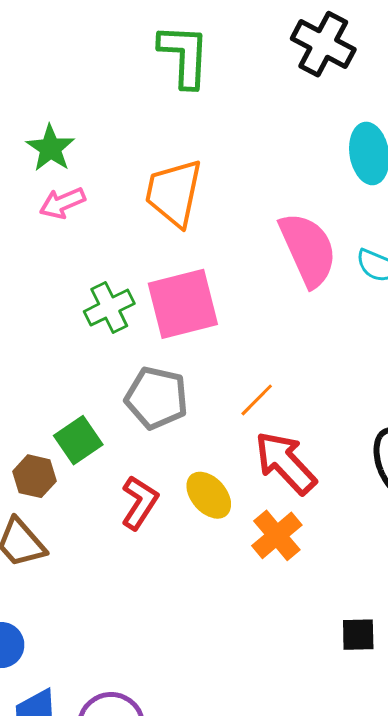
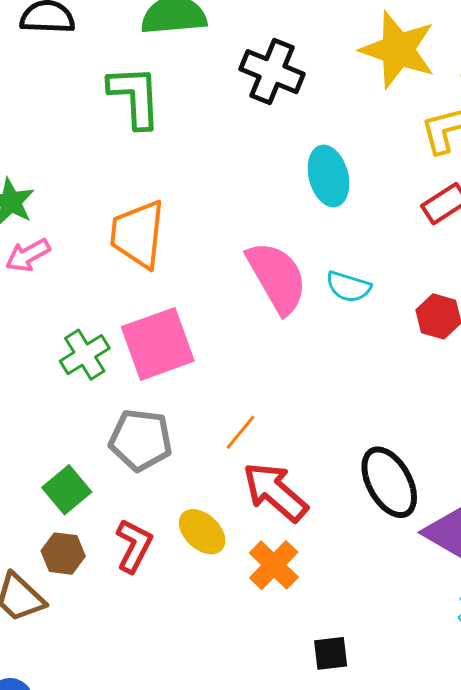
brown hexagon: (34, 476) -> (63, 554), moved
black square: (358, 635) -> (331, 653), moved

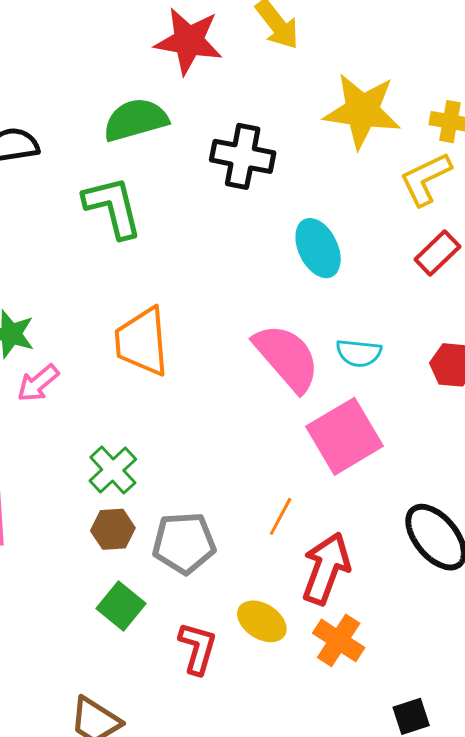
pink square: (158, 344) -> (345, 436), moved
red arrow: (275, 492) -> (326, 568), turned 80
brown hexagon: (63, 554) -> (113, 529), moved

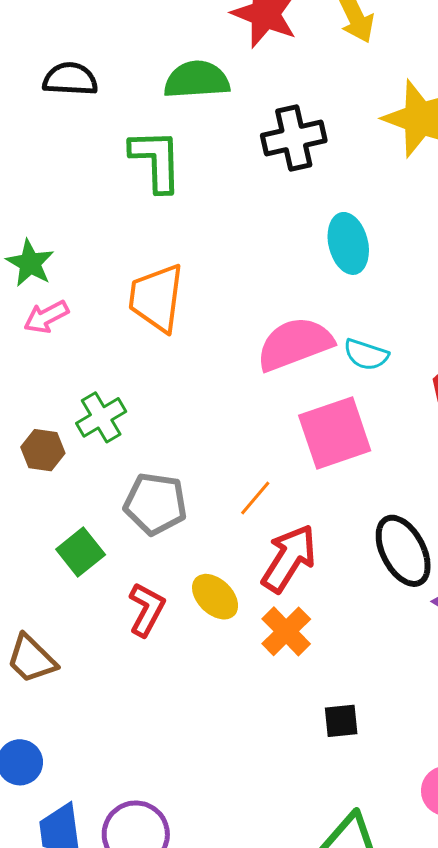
black cross: (243, 156) -> (294, 138), turned -36
pink semicircle: (287, 358) -> (295, 344), turned -82
brown hexagon: (113, 529) -> (43, 450), moved

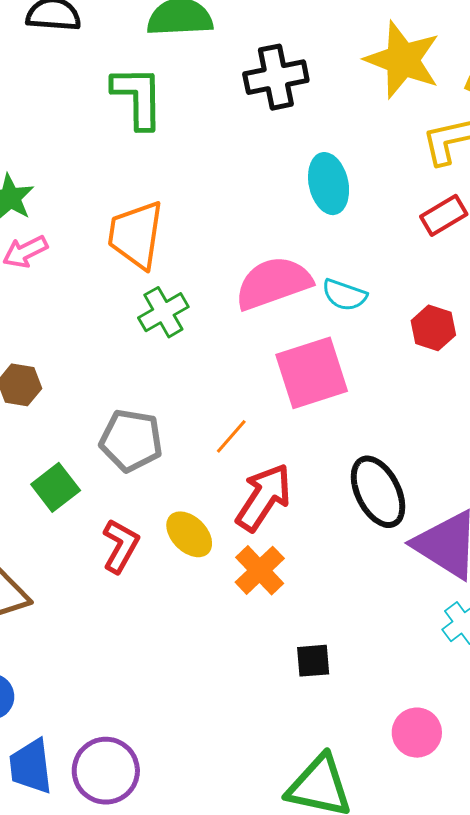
green cross: (101, 417) -> (163, 312), moved

